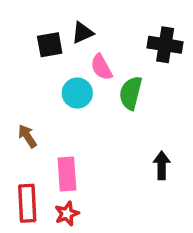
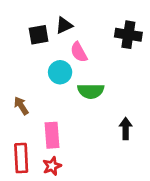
green semicircle: (131, 93) -> (91, 91), moved, turned -105

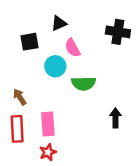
black square: (39, 35) -> (29, 42), moved
red rectangle: (21, 158) -> (17, 129), moved

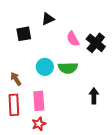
black cross: (118, 32) -> (96, 43), moved, turned 30
pink semicircle: (72, 48) -> (73, 39), moved
cyan circle: (55, 66) -> (45, 67), moved

